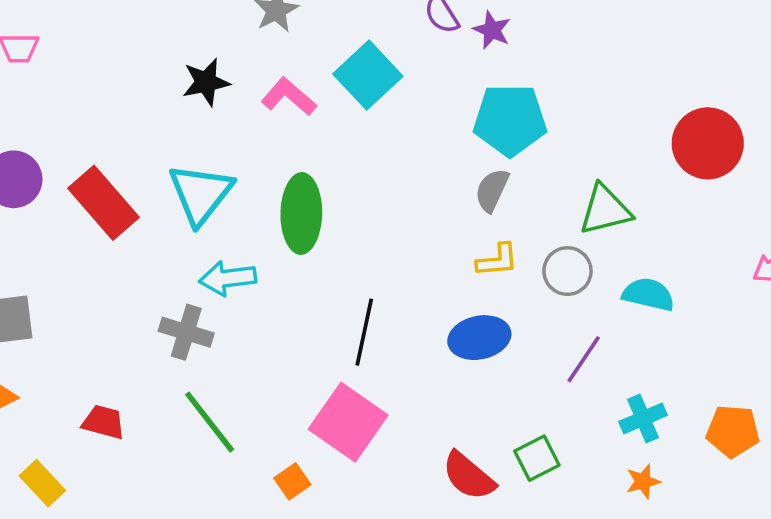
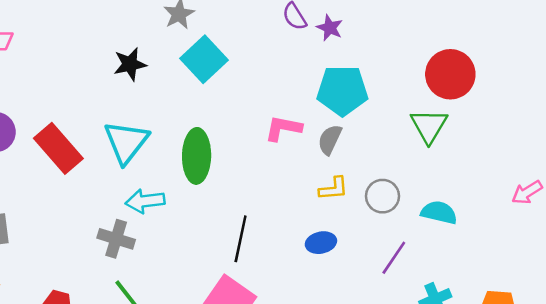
cyan square: (368, 75) -> (204, 59), moved
pink L-shape: (289, 97) -> (283, 128), moved, turned -30
red circle: (708, 143) -> (450, 74), moved
green triangle: (605, 210) -> (429, 126), moved, turned -45
blue ellipse: (479, 338) -> (321, 243), size x0.7

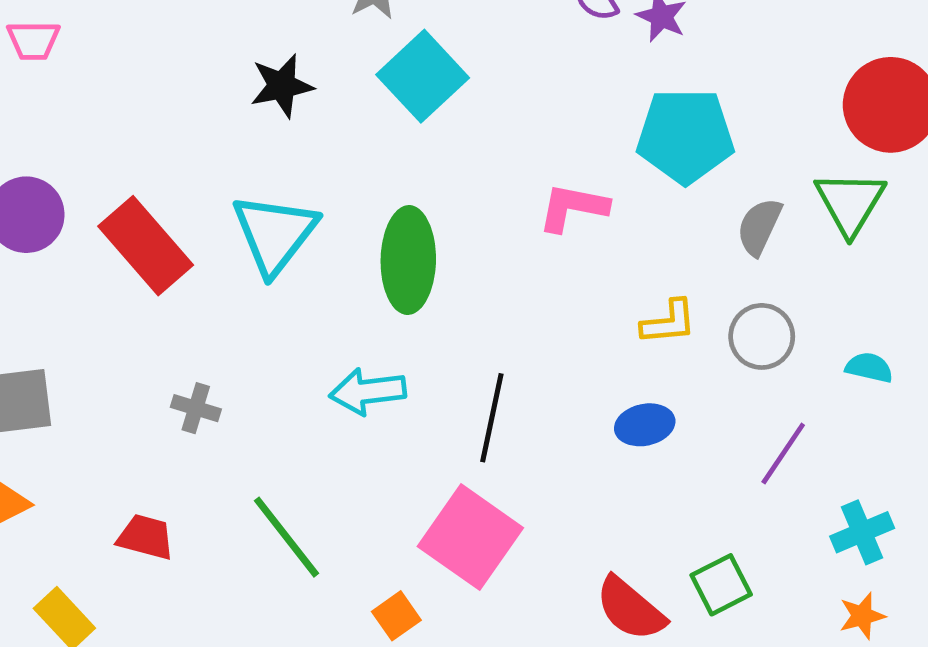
gray semicircle: (330, 140) -> (759, 227), moved
cyan arrow: (145, 201) -> (368, 391), moved
cyan semicircle: (439, 212) -> (869, 368), size x0.7
gray cross: (116, 239) -> (196, 408), moved, size x0.7

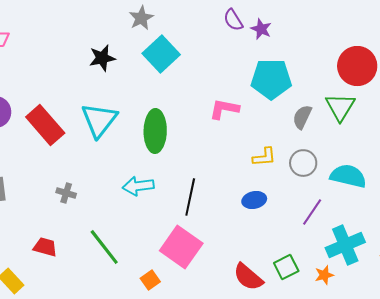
cyan semicircle: (869, 368) -> (348, 176), size x1.8
cyan cross: (862, 532) -> (345, 245), size x1.5
orange star: (862, 616) -> (324, 275), moved

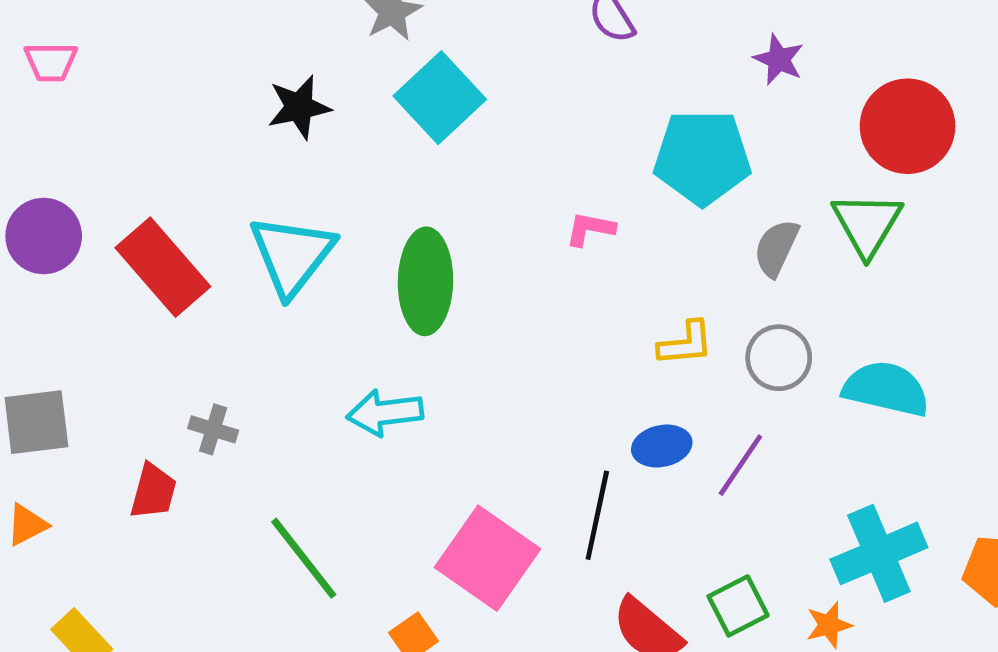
purple star: (261, 29) -> (779, 59), moved
pink L-shape: (224, 109) -> (590, 229), size x0.7
black line: (190, 197) -> (597, 515), moved
purple line: (312, 212) -> (740, 465), moved
red trapezoid: (45, 247) -> (153, 491), moved, turned 90

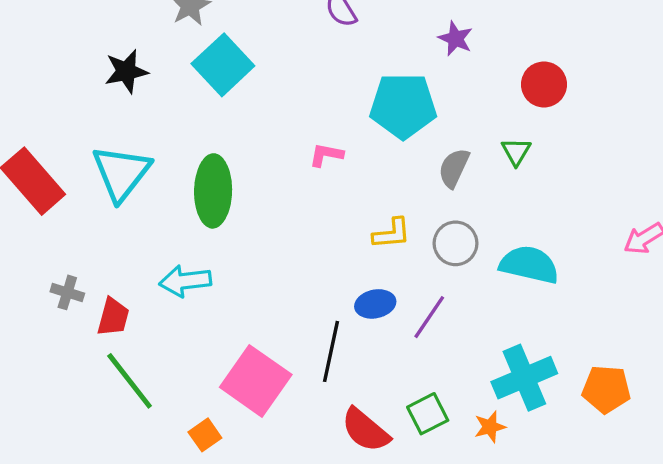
red circle: (908, 126) -> (544, 84), size x0.7
green triangle: (867, 224) -> (516, 152), size x0.6
red trapezoid: (153, 491) -> (113, 317), moved

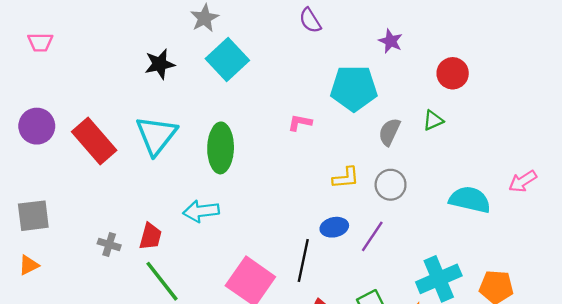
green triangle: (516, 152) -> (433, 120), turned 35
cyan semicircle: (529, 265) -> (470, 200), moved
gray cross: (67, 292) -> (109, 244), moved

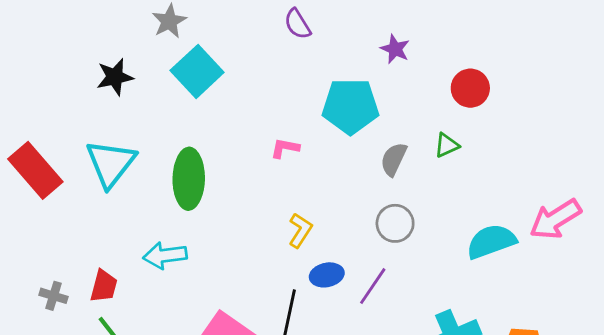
yellow L-shape: (346, 178) -> (300, 230), moved, turned -52
pink arrow: (523, 181) -> (555, 219), size x1.5
cyan semicircle: (470, 200) -> (491, 241), turned -33

